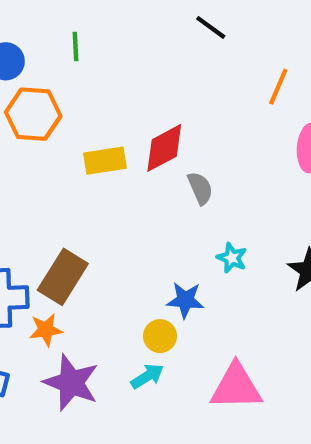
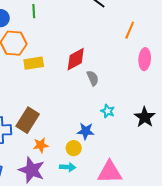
yellow rectangle: (105, 161) -> (34, 63), moved
orange star: (46, 330) -> (41, 145), moved
cyan arrow: (147, 376) -> (68, 167), turned 35

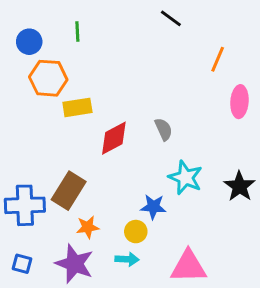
red diamond: (76, 59) -> (114, 138), moved
cyan star: (108, 111) -> (185, 178), size x1.6

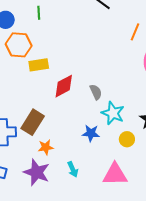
gray semicircle: (164, 129) -> (96, 92), moved
yellow circle: (136, 232) -> (127, 139), moved
cyan arrow: (127, 259) -> (73, 169), turned 63

